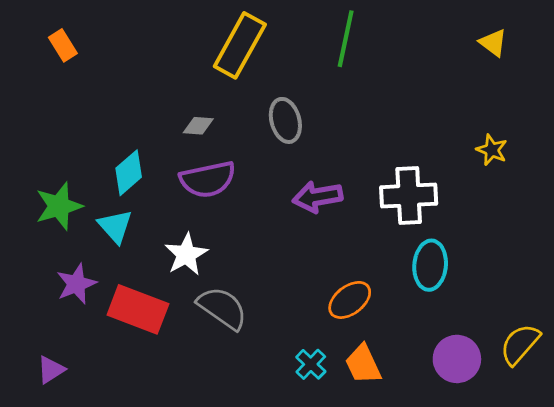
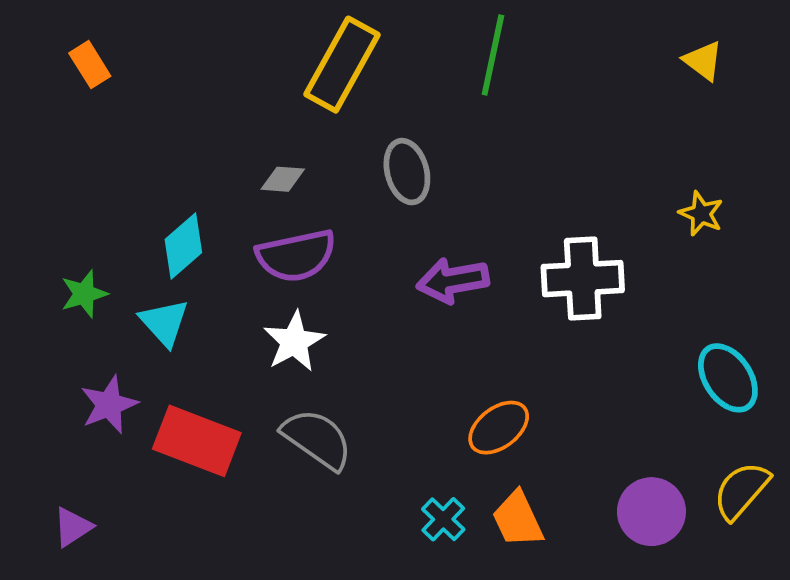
green star: (59, 206) -> (84, 294), size x0.7
white star: (186, 254) -> (294, 342), moved
cyan ellipse: (430, 265) -> (728, 378), moved, turned -39

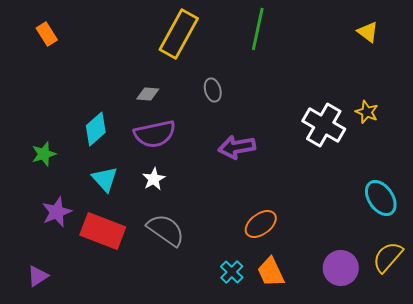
gray ellipse: (407, 172) -> (213, 90), size x0.7
white cross: (583, 279) -> (324, 125), moved, turned 33
cyan triangle: (164, 322) -> (105, 179), moved
white star: (294, 342) -> (154, 179), size x0.7

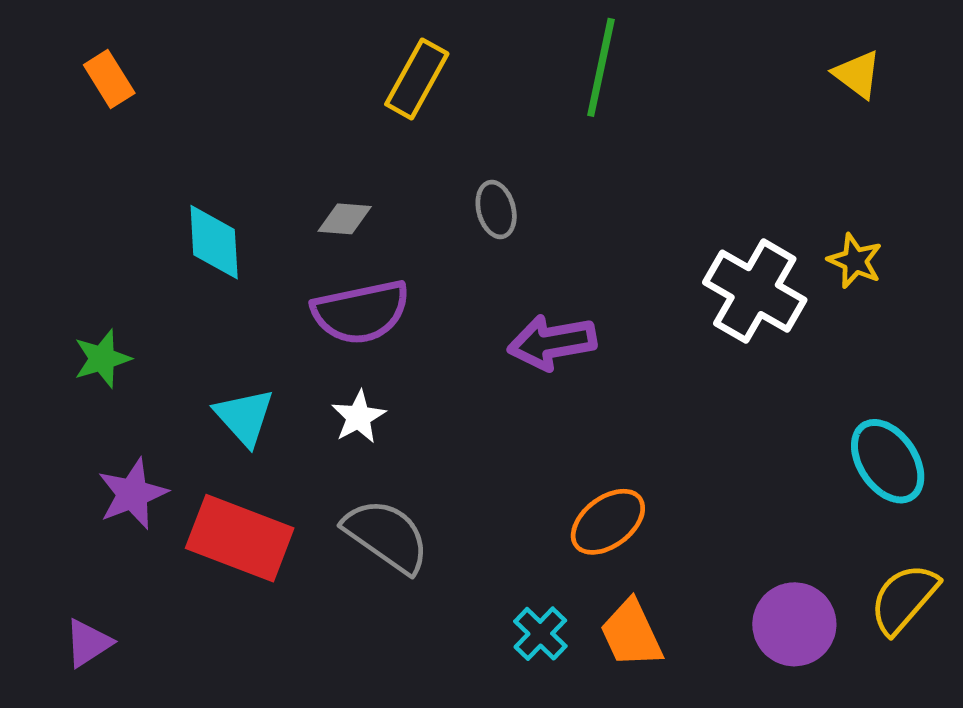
yellow rectangle: (179, 34) -> (417, 79), size x0.7
cyan diamond: (96, 129) -> (214, 242), moved, turned -52

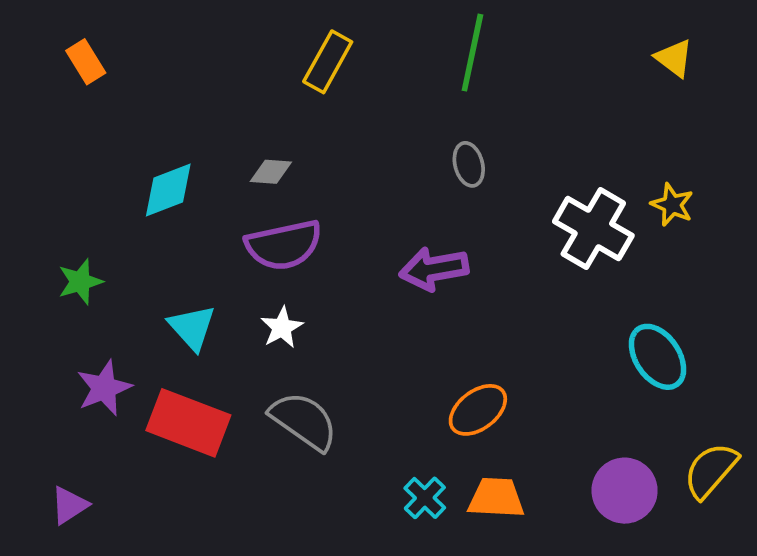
gray ellipse: (496, 210) -> (469, 164), moved
cyan diamond: (214, 242) -> (168, 190), turned 72
cyan ellipse: (888, 461) -> (657, 357), moved
orange trapezoid: (631, 634) -> (496, 498), turned 118

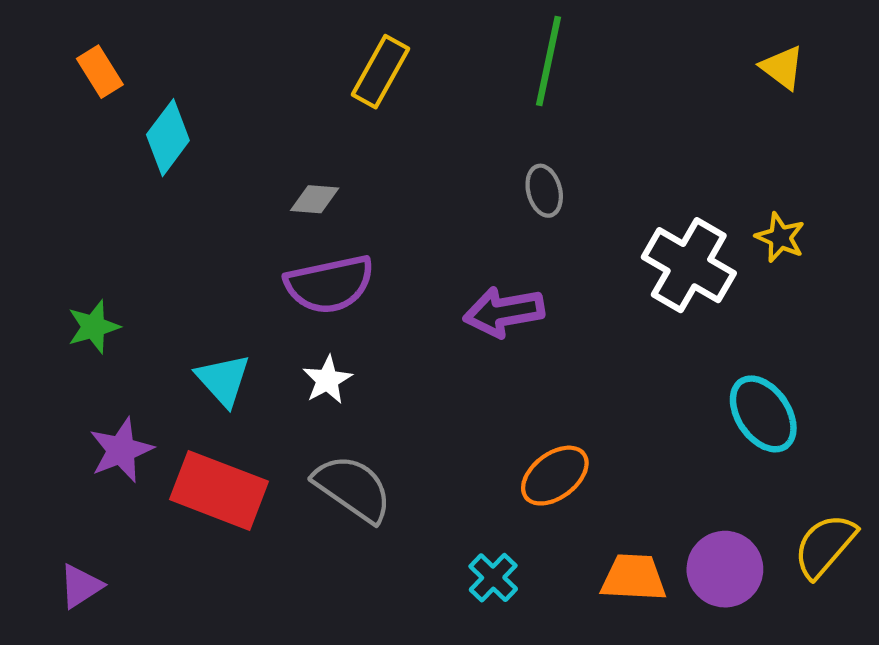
cyan diamond: (168, 190) -> (168, 138), moved, turned -32
orange trapezoid: (496, 498) -> (633, 578), moved

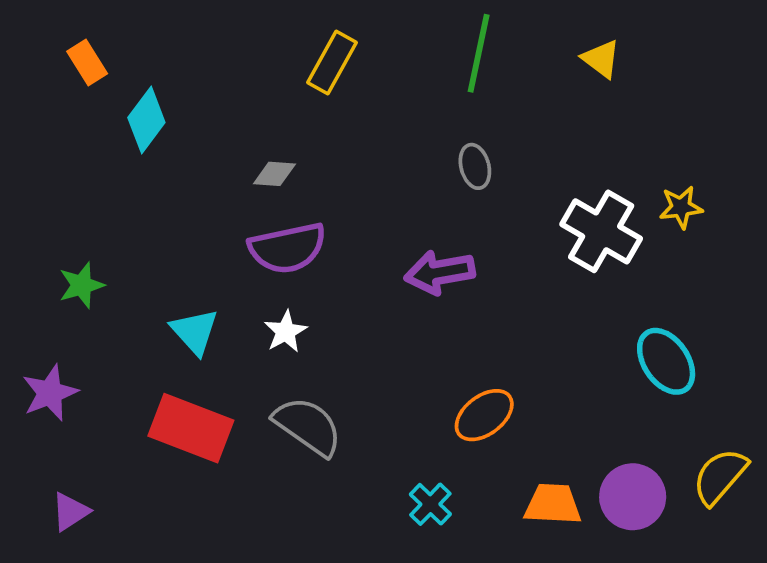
yellow triangle: (782, 67) -> (601, 59), moved
yellow star: (780, 237) -> (681, 207), turned -30
purple star: (121, 450) -> (50, 393), moved

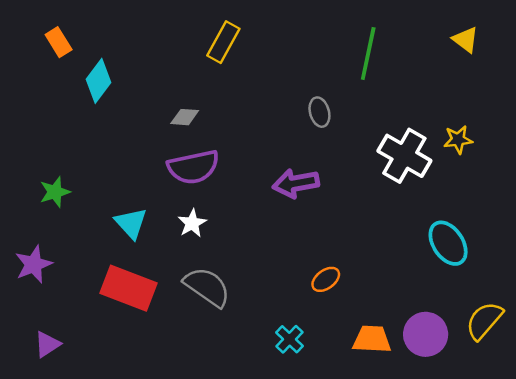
green line: (479, 53) -> (368, 53), moved
yellow triangle: (601, 59) -> (466, 40), moved
orange ellipse: (484, 415) -> (326, 279), size x0.7

